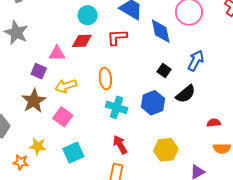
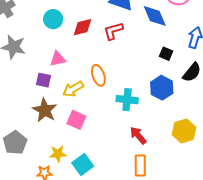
cyan circle: (88, 15) -> (53, 19), moved
red diamond: (82, 41) -> (83, 27), moved
orange ellipse: (105, 79) -> (98, 75), moved
cyan square: (73, 153) -> (83, 164), moved

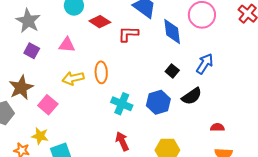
red diamond: (83, 27) -> (100, 22), turned 30
purple square: (44, 80) -> (32, 51), moved
brown star: (45, 110) -> (21, 88), moved
pink square: (76, 120) -> (48, 105), moved

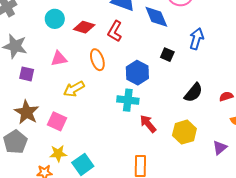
red L-shape: (128, 34) -> (115, 31), turned -45
orange ellipse: (101, 72) -> (97, 60), moved
black semicircle: (192, 96) -> (193, 93), moved
blue hexagon: (158, 102) -> (137, 73), moved
red arrow: (122, 141) -> (148, 124), moved

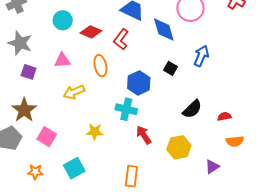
pink square: (57, 121) -> (47, 137), moved
yellow star: (58, 154) -> (95, 132), moved

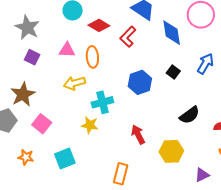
orange ellipse: (100, 66) -> (92, 57), moved
cyan cross: (126, 109) -> (102, 102), moved, turned -35

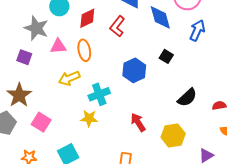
red diamond: (99, 25) -> (87, 18), turned -50
gray star: (27, 27) -> (36, 28), moved
blue arrow: (205, 64) -> (197, 30), moved

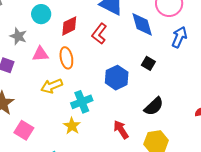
gray star: (36, 28) -> (18, 36), size x0.7
black semicircle: (187, 97) -> (154, 106), moved
yellow star: (89, 118) -> (72, 126), turned 30

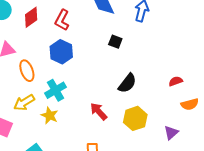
orange ellipse: (66, 58) -> (27, 71), moved
blue hexagon: (117, 78) -> (61, 52), moved
yellow arrow: (52, 86) -> (24, 103), moved

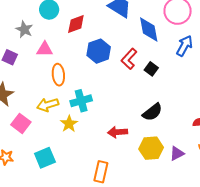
red L-shape: (62, 20) -> (129, 59), moved
blue hexagon: (61, 52) -> (99, 51), moved
red arrow: (99, 111) -> (117, 132), turned -66
purple triangle: (171, 133) -> (177, 153), moved

